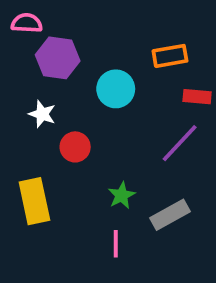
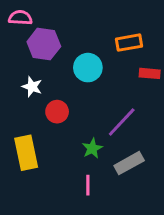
purple line: (180, 143) -> (122, 122), moved

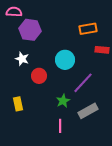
cyan circle: (88, 68) -> (65, 60), moved
yellow rectangle: (26, 153) -> (18, 104), size x0.6

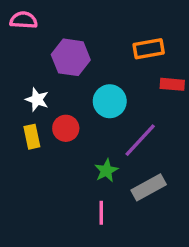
purple hexagon: (30, 30) -> (71, 57), moved
yellow rectangle: (18, 104) -> (32, 137), moved

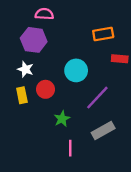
pink semicircle: (24, 20) -> (44, 14), moved
purple hexagon: (71, 57) -> (34, 40), moved
green star: (106, 171) -> (62, 119), moved

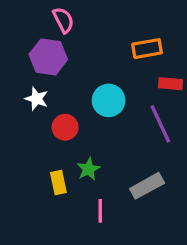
pink semicircle: (44, 14) -> (63, 20), turned 60
yellow rectangle: (22, 95) -> (58, 182), moved
purple line: (97, 98) -> (160, 124), moved, turned -68

